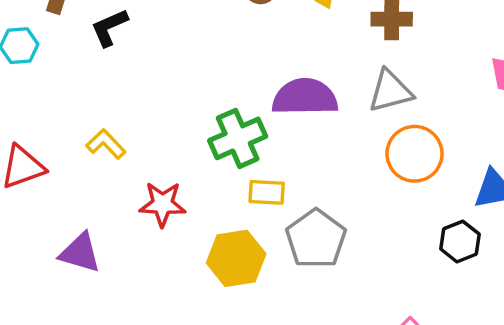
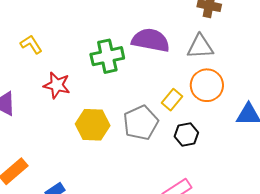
yellow rectangle: (267, 192) -> (172, 100), moved, turned -65
black hexagon: (460, 241) -> (186, 135), moved

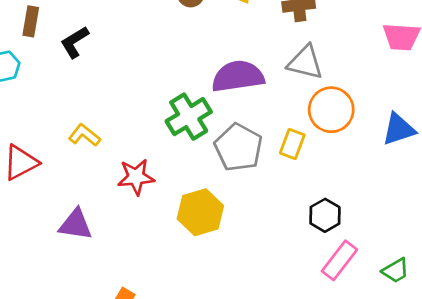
gray triangle: (200, 47) -> (305, 62), turned 36
gray pentagon: (141, 123) -> (238, 147), moved
black hexagon: (186, 135) -> (325, 215), moved

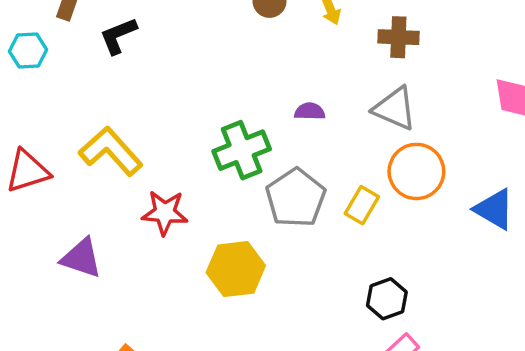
purple semicircle: (238, 76) -> (310, 111), size x0.5
blue triangle: (399, 129) -> (494, 209), turned 39
yellow L-shape: (84, 135) -> (111, 151), size x1.6

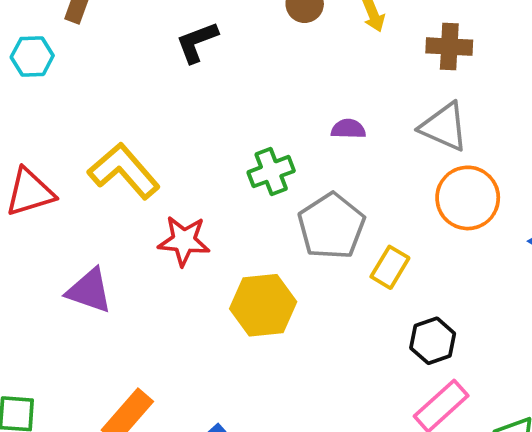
black L-shape: (118, 36) -> (197, 42), moved
green cross: (242, 150) -> (271, 172), size x0.7
yellow rectangle: (362, 205) -> (390, 267), moved

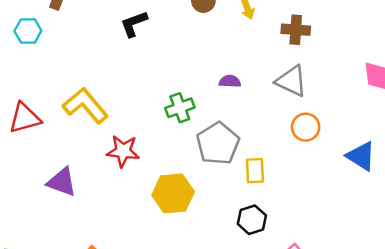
orange circle: (468, 198) -> (306, 127), size x0.7
yellow rectangle: (390, 267) -> (255, 171), turned -35
black hexagon: (433, 341) -> (252, 220), moved

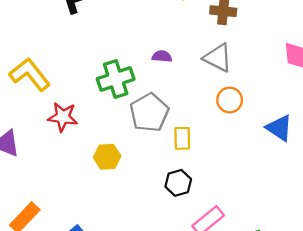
green cross: (180, 108) -> (116, 79), size x1.4
yellow hexagon: (173, 193) -> (107, 157), size x0.7

